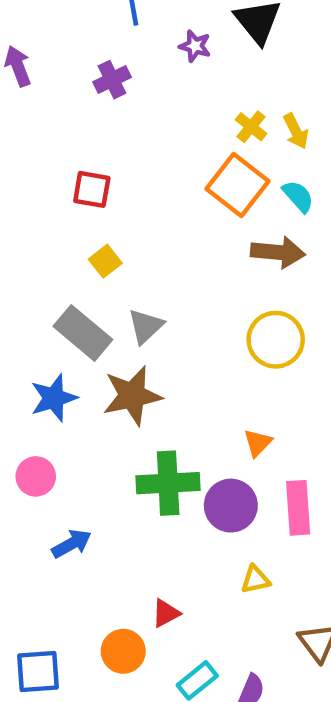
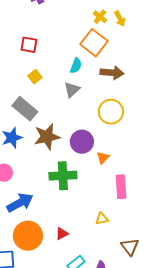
cyan semicircle: (298, 196) -> (76, 66), moved, turned 63
gray triangle: (146, 326) -> (72, 90), moved
purple circle: (231, 506) -> (82, 142), moved
blue arrow: (72, 544) -> (20, 203), size x1.5
orange circle: (123, 651) -> (28, 236), moved, size x1.5

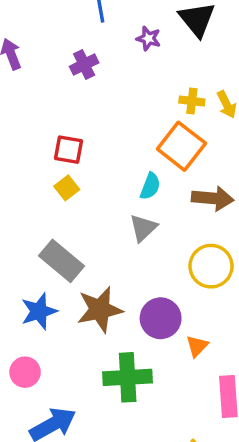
yellow cross: (100, 17) -> (192, 101), turned -32
yellow square: (35, 77) -> (67, 188), moved

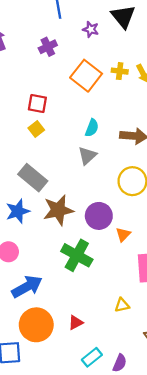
orange square: (181, 146) -> (86, 76), moved
green cross: (128, 377) -> (77, 255), turned 32

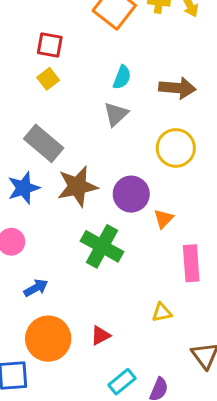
blue arrow: (27, 287) -> (36, 288), size x0.6

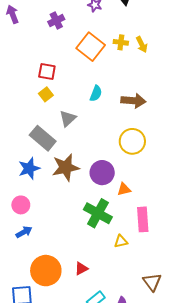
gray triangle: (116, 114) -> (68, 118), moved
orange triangle: (163, 219) -> (124, 189), turned 32
green cross: (102, 246) -> (98, 213), moved
blue arrow: (36, 288) -> (24, 232), moved
yellow triangle: (162, 312) -> (121, 241), moved

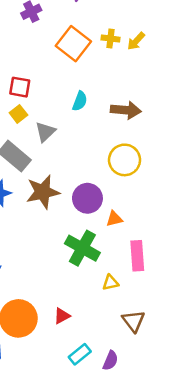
yellow arrow: (142, 44) -> (136, 41), turned 70
red square: (47, 72) -> (20, 87), moved
yellow square: (46, 94) -> (18, 114), moved
brown triangle: (152, 282) -> (133, 321), moved

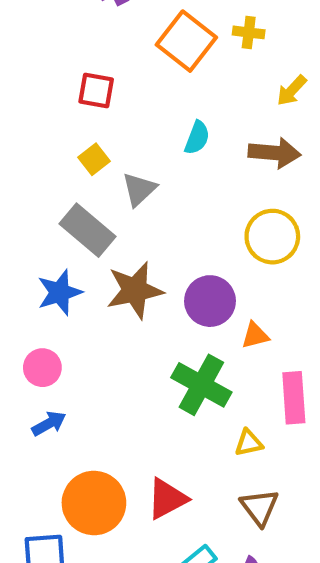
yellow arrow: (136, 41) -> (292, 90), moved
red square: (20, 87) -> (96, 90), moved
red triangle: (62, 316) -> (167, 499), size x1.5
brown triangle: (133, 321) -> (259, 507), moved

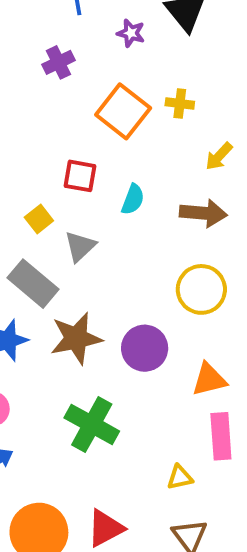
red square: (96, 90) -> (80, 176), moved
orange triangle: (255, 335) -> (209, 379), moved, size x1.4
green cross: (201, 385) -> (92, 424), moved

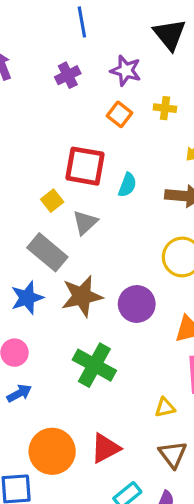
purple star: (131, 33) -> (126, 71), moved, size x1.4
orange square: (123, 111) -> (119, 114), size x0.6
red square: (80, 176) -> (85, 166), size x1.5

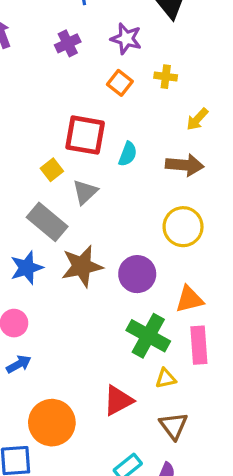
green cross: (94, 365) -> (148, 336), moved
red triangle: (105, 448) -> (118, 400), moved

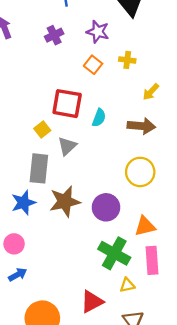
gray rectangle: (47, 222) -> (39, 168), turned 56

